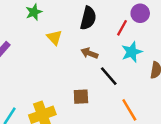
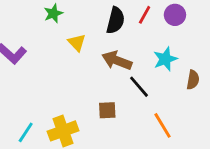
red line: (122, 28) -> (145, 15), moved
brown arrow: (89, 53) -> (117, 60), size x1.5

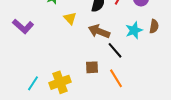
brown semicircle: (193, 80) -> (154, 26), moved
orange line: (163, 125) -> (116, 78), moved

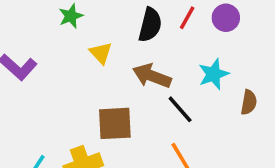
brown semicircle: (154, 26) -> (249, 102), moved
brown square: (92, 67) -> (115, 123), moved, size x1.5

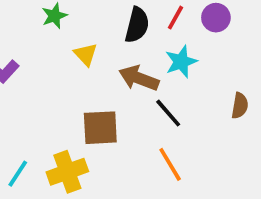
cyan star: (214, 74) -> (181, 62), moved

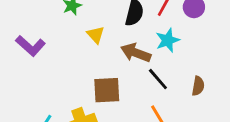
brown semicircle: (240, 106) -> (198, 86), moved

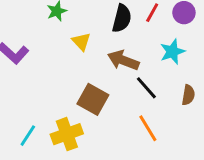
cyan star: (168, 40) -> (172, 52), moved
brown square: (107, 90) -> (93, 99), turned 32

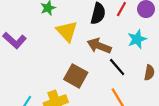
yellow triangle: (81, 42) -> (67, 31), size x1.5

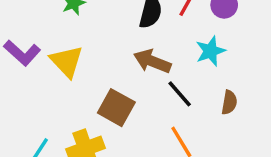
yellow triangle: (67, 31) -> (67, 61), moved

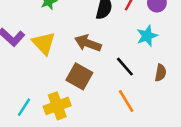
brown arrow: (152, 61) -> (88, 43), moved

